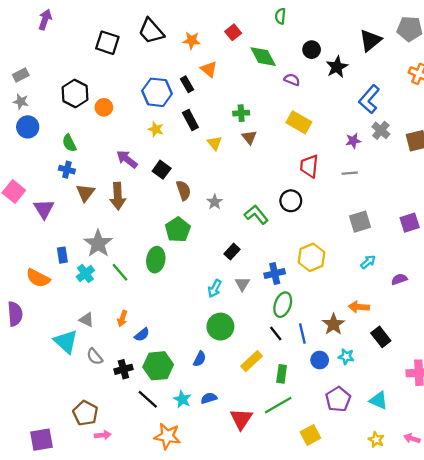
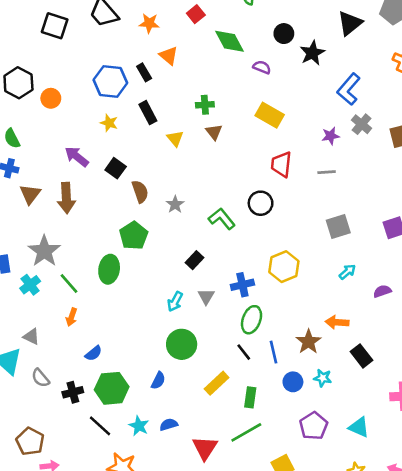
orange arrow: (122, 318) -> (72, 317), moved

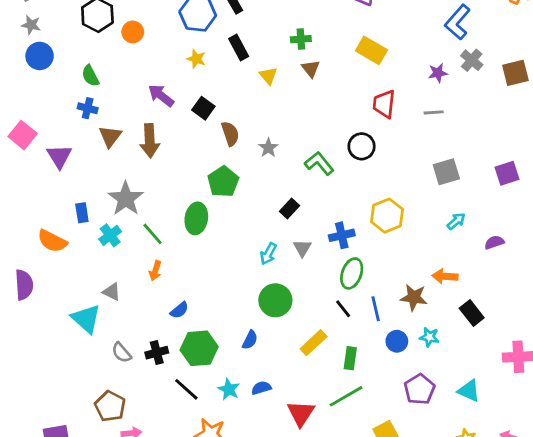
brown star: (308, 342) -> (414, 297), turned -30
gray semicircle: (40, 378) -> (121, 353), moved

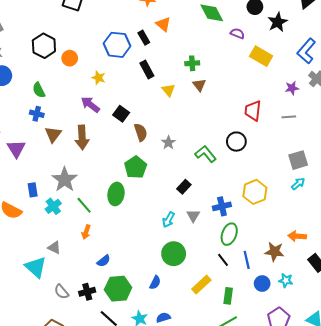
yellow rectangle: (371, 50) -> (261, 56), moved
yellow star: (196, 59) -> (98, 78), moved
cyan arrow: (456, 221) -> (298, 184), moved

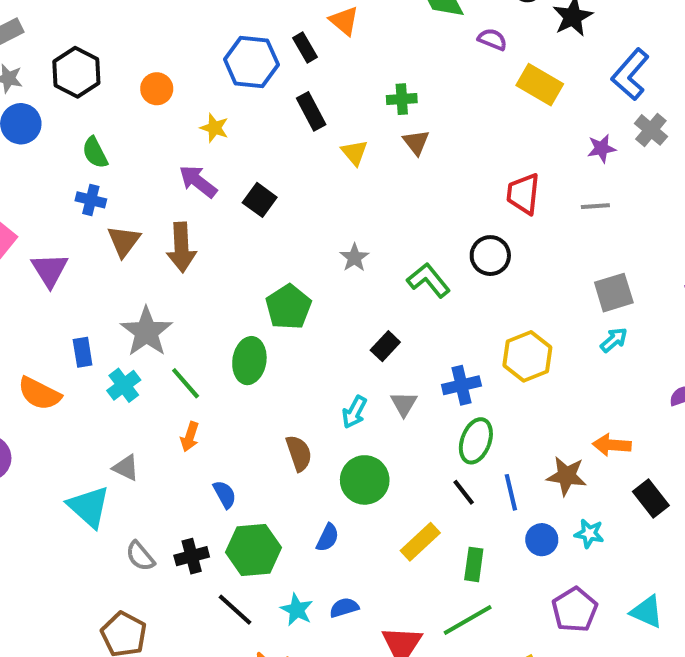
black hexagon: (44, 46) -> (76, 72), moved
brown semicircle: (141, 132) -> (299, 453), moved
blue semicircle: (104, 261) -> (225, 494), turned -80

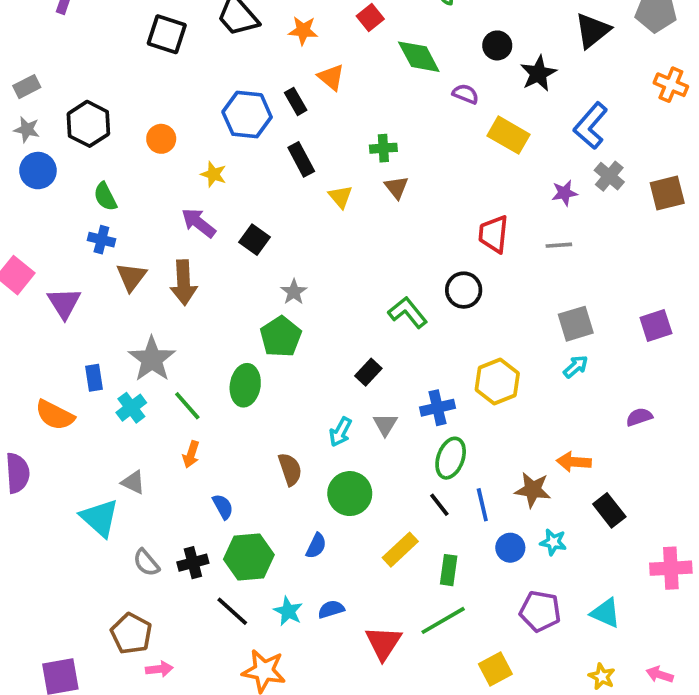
gray star: (354, 258) -> (294, 292), moved
purple pentagon: (575, 610) -> (540, 611), turned -30

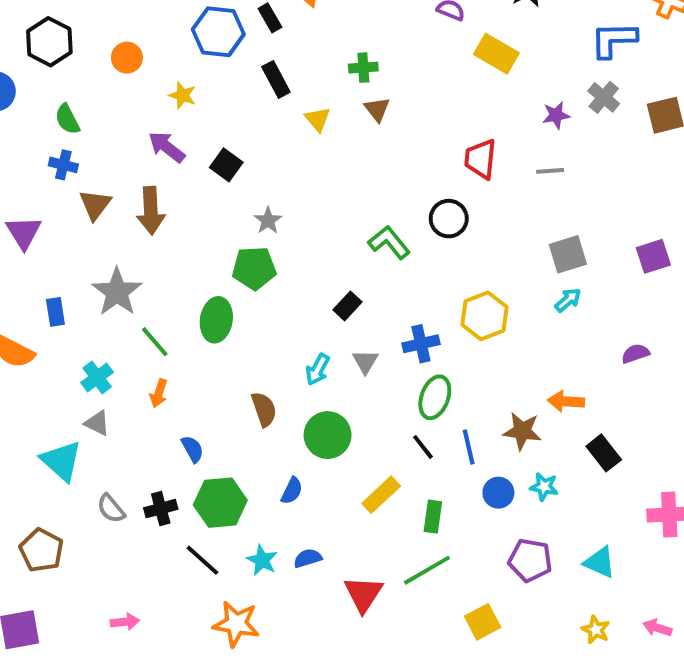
blue L-shape: (591, 126) -> (614, 40), moved, turned 48
green pentagon: (281, 337) -> (254, 268), turned 30
cyan cross: (131, 408) -> (97, 377), moved
brown pentagon: (131, 634) -> (42, 550), moved

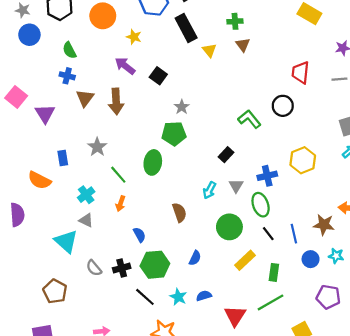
orange circle: (127, 58) -> (103, 16), size x1.5
black rectangle: (276, 79) -> (186, 28), size x1.4
gray star: (117, 292) -> (97, 147), size x0.7
green ellipse: (435, 397) -> (261, 205), moved, turned -40
green circle: (328, 435) -> (229, 227), moved

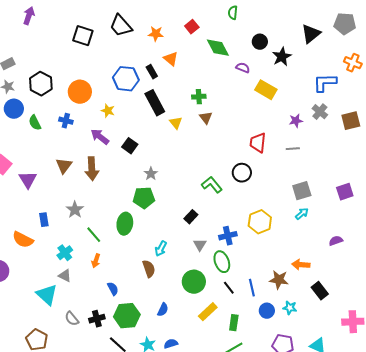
green semicircle: (69, 50) -> (35, 123), moved
blue cross: (67, 76) -> (66, 121), moved
cyan arrow: (209, 190) -> (161, 249), moved

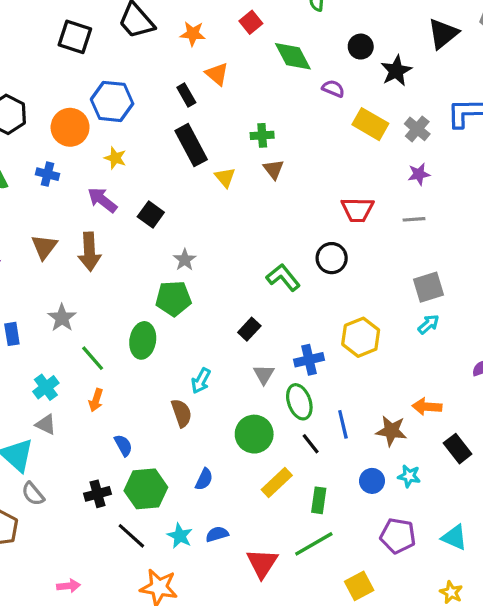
blue hexagon: (126, 79) -> (112, 101), moved
gray cross: (320, 112) -> (417, 129), moved
red trapezoid: (258, 143) -> (357, 210), turned -95
blue line: (252, 288) -> (343, 424), moved
gray semicircle: (72, 319) -> (33, 494), moved

